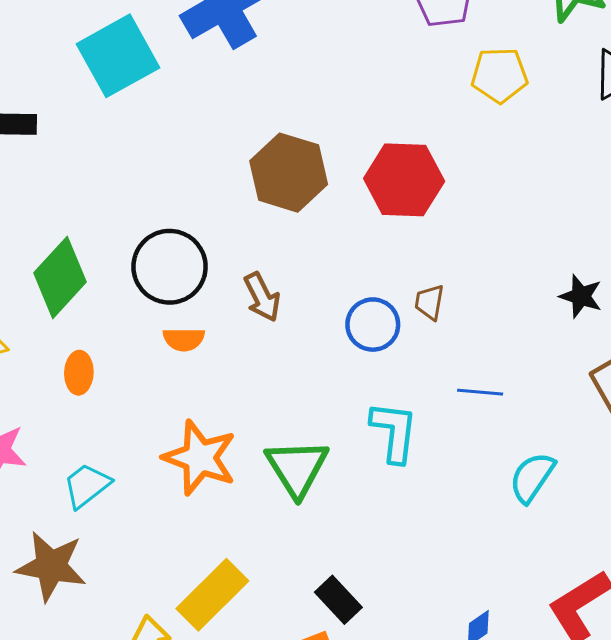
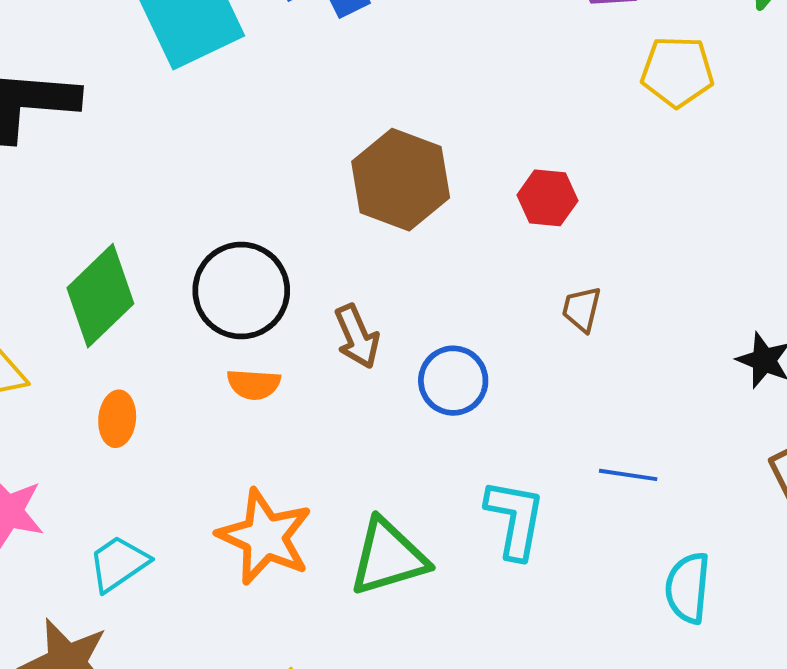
red hexagon: (404, 180) -> (547, 198), size x0.6
brown trapezoid: (429, 302) -> (582, 309), moved
blue circle: (373, 325) -> (453, 381), moved
green triangle: (297, 468) -> (388, 557), turned 42
cyan semicircle: (532, 477) -> (688, 588), turned -32

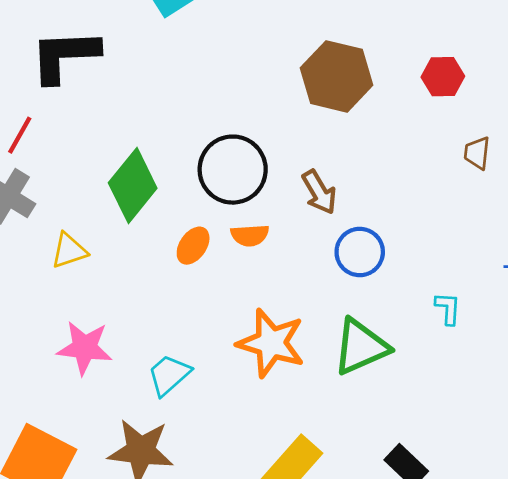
blue circle: (453, 381) -> (360, 252), moved
orange ellipse: (117, 419) -> (193, 246), moved, turned 36
cyan L-shape: (515, 519) -> (448, 308), size x0.6

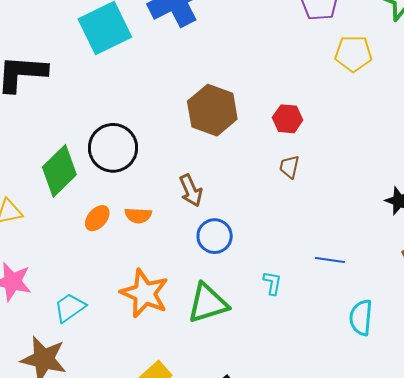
brown trapezoid: (477, 153) -> (289, 167), moved
black circle: (233, 170) -> (113, 148), moved

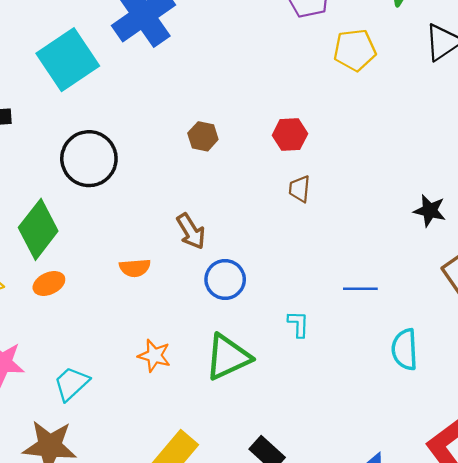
brown hexagon: (212, 110) -> (203, 136), size x0.5
black circle: (113, 148) -> (89, 159), moved
orange ellipse: (97, 218) -> (49, 283), moved, turned 32
orange star: (145, 293) -> (154, 356), size x0.6

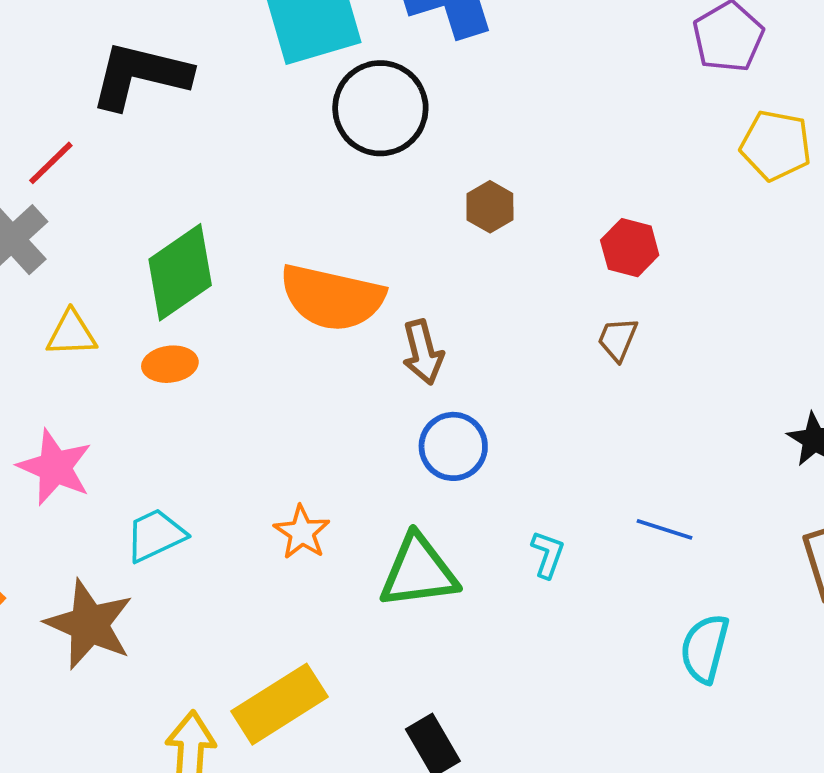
black circle: (89, 159) -> (380, 108), moved
orange semicircle: (135, 268) -> (332, 297), moved, size x2.0

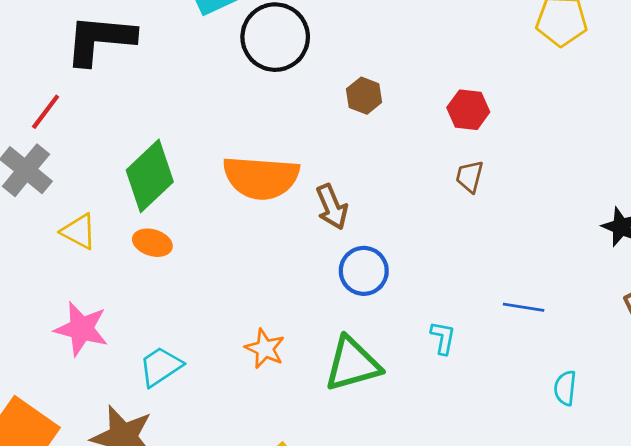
yellow triangle: (71, 334) -> (79, 231), turned 39
orange ellipse: (170, 364) -> (152, 243), turned 33
cyan semicircle: (705, 648) -> (565, 388), size x0.7

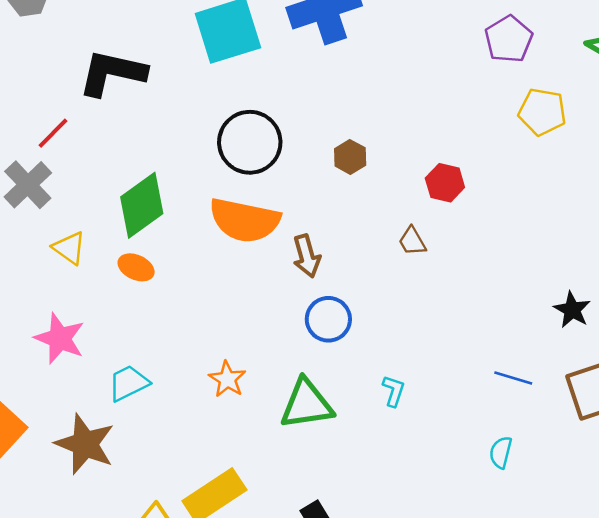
black circle: (275, 37) -> (250, 142), moved
brown trapezoid: (470, 177) -> (412, 241), moved, turned -52
blue line: (524, 307) -> (513, 378), moved

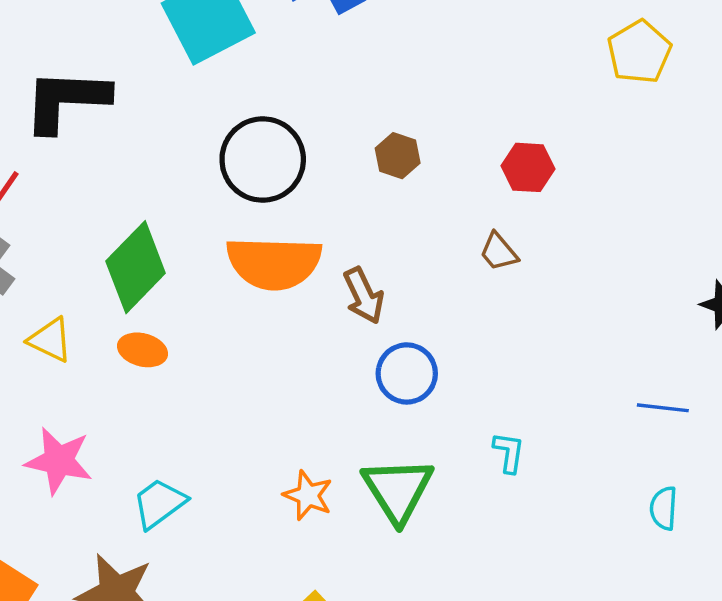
yellow pentagon: (542, 112) -> (639, 52), turned -30
orange star: (227, 379) -> (308, 495), moved
green triangle: (307, 404) -> (398, 490), turned -44

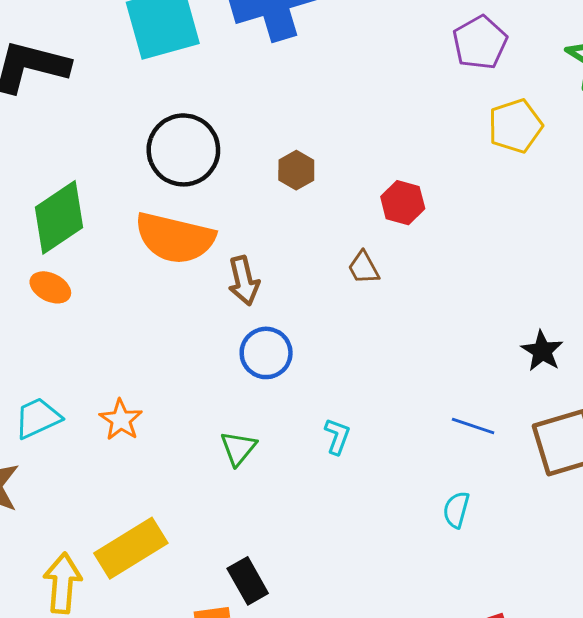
green triangle: (398, 490) -> (238, 448), size x0.6
orange star: (308, 495) -> (121, 420), moved

